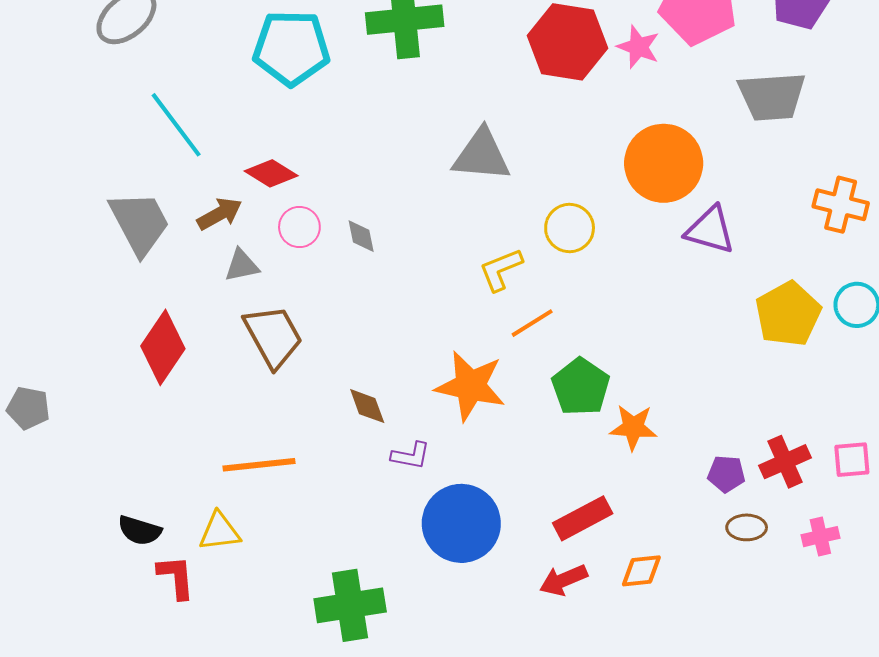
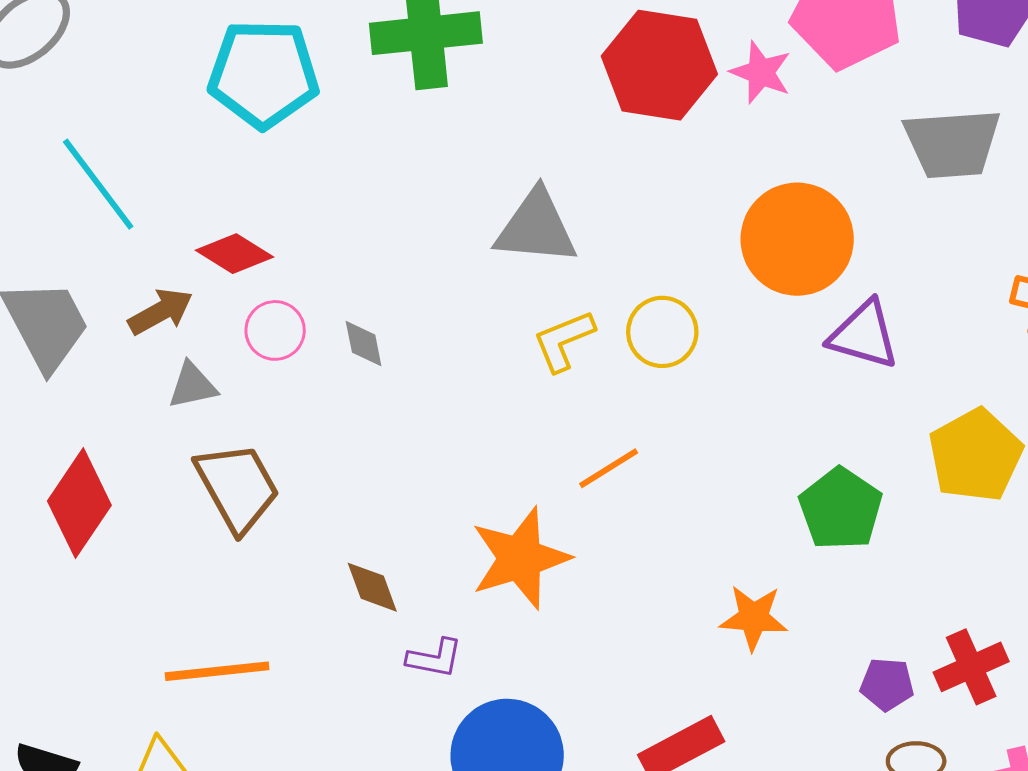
yellow L-shape: (501, 269) -> (564, 341), moved
orange star: (470, 386) -> (520, 558), turned -30
green pentagon: (581, 387) -> (841, 509), moved

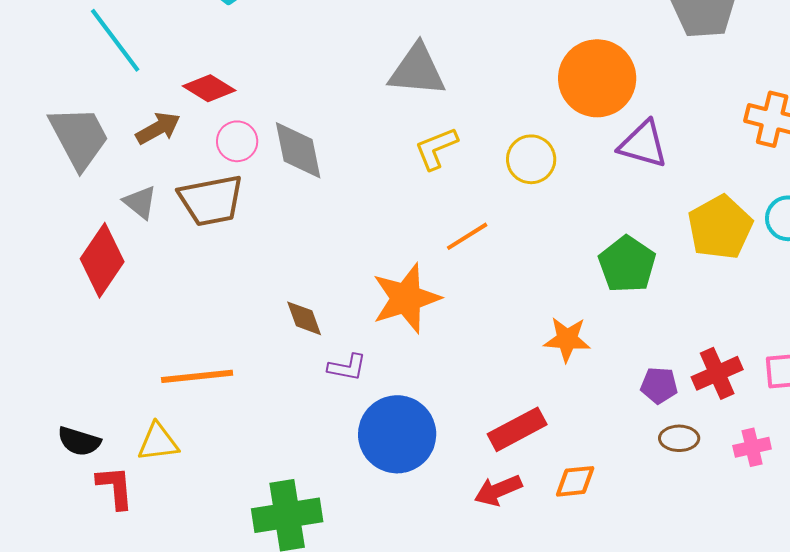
yellow circle: (662, 332) -> (531, 159), moved
gray diamond: (364, 344) -> (298, 150), size x1.8
gray triangle: (192, 386) -> (140, 202), moved, turned 51
brown trapezoid: (237, 487) -> (211, 200), moved, turned 108

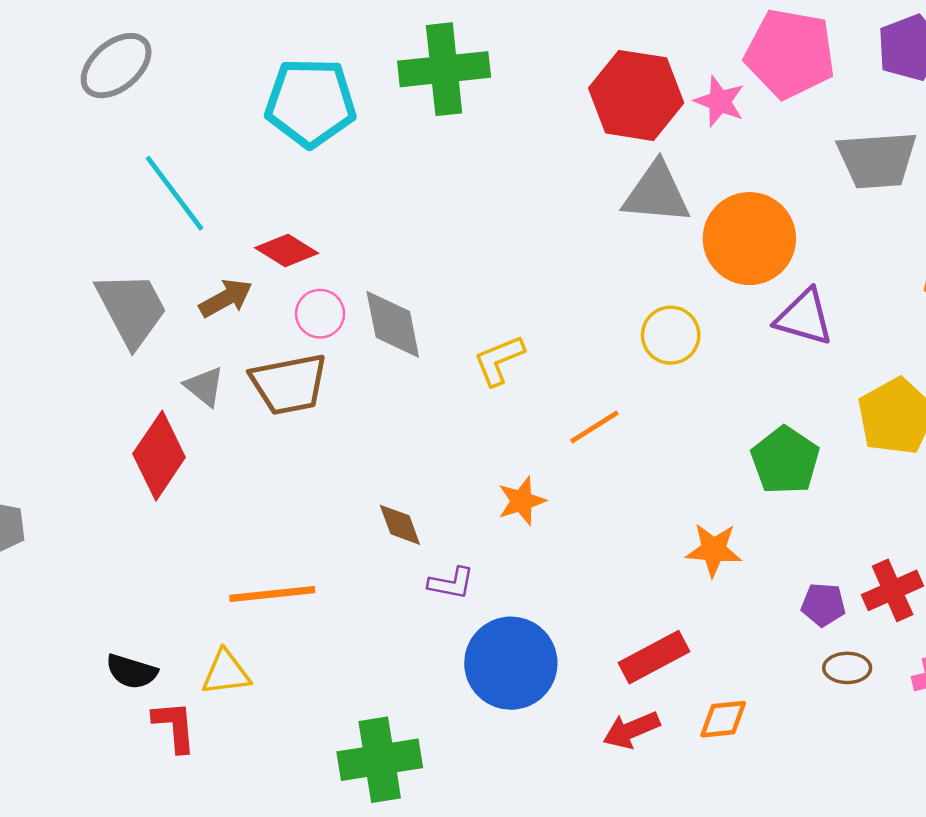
gray triangle: (417, 70) -> (656, 193), moved
yellow L-shape: (436, 148) -> (499, 360), moved
orange star: (406, 298) -> (522, 501), size x0.6

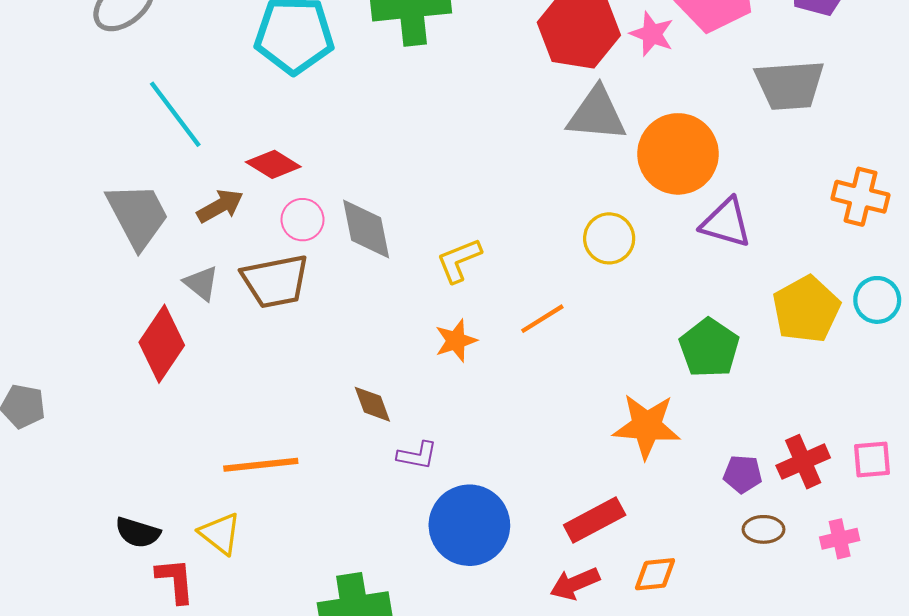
orange star: (522, 501) -> (456, 341), moved
orange star: (714, 550) -> (647, 426), size x1.4
yellow triangle: (226, 673) -> (220, 534), turned 45

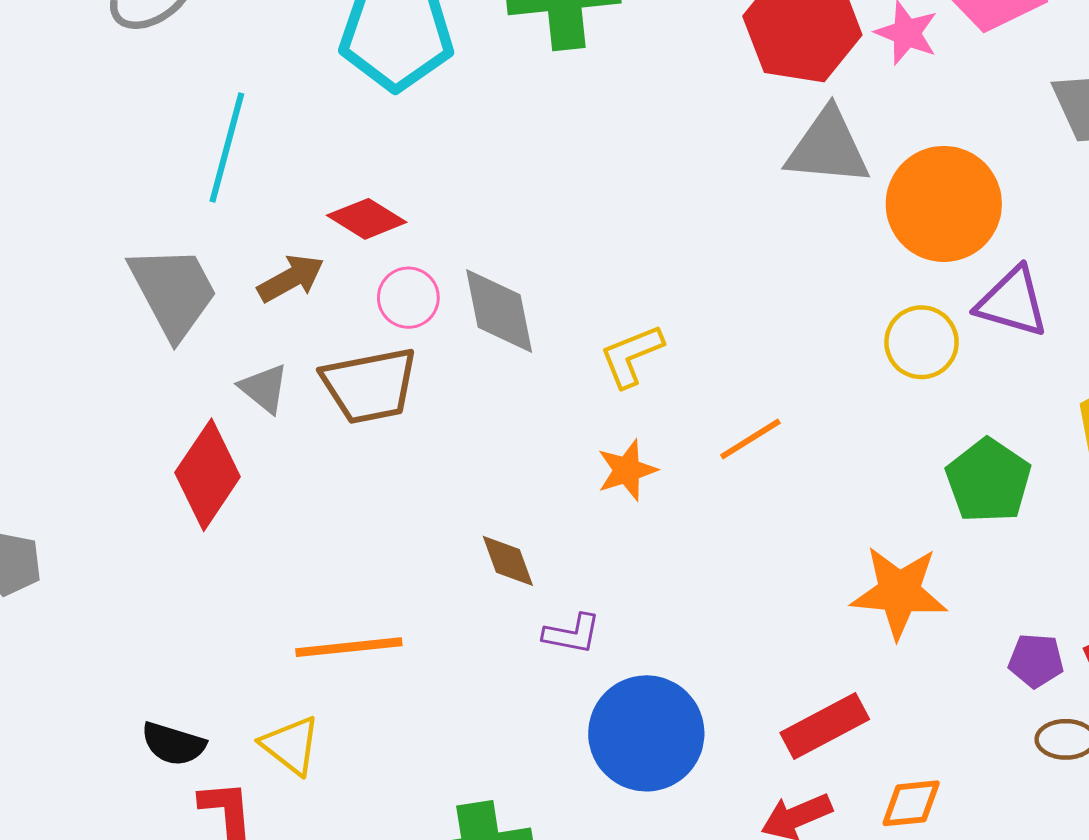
cyan line: (175, 114) -> (227, 147), turned 52
yellow circle: (609, 238) -> (921, 342), moved

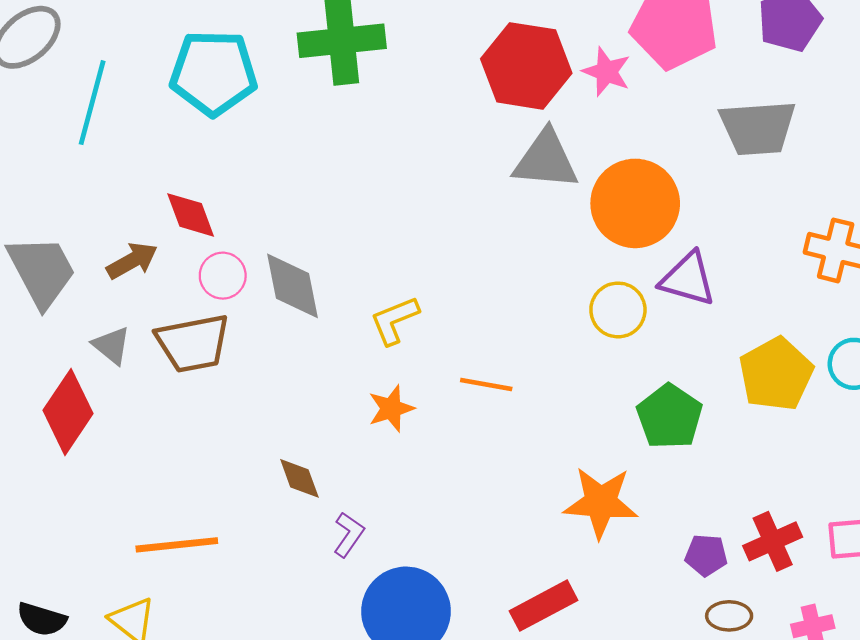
cyan line: (227, 147) -> (92, 103), moved
red diamond: (367, 219) -> (191, 215), turned 38
orange line: (750, 439) -> (486, 384), turned 42
purple L-shape: (572, 634) -> (349, 535), turned -66

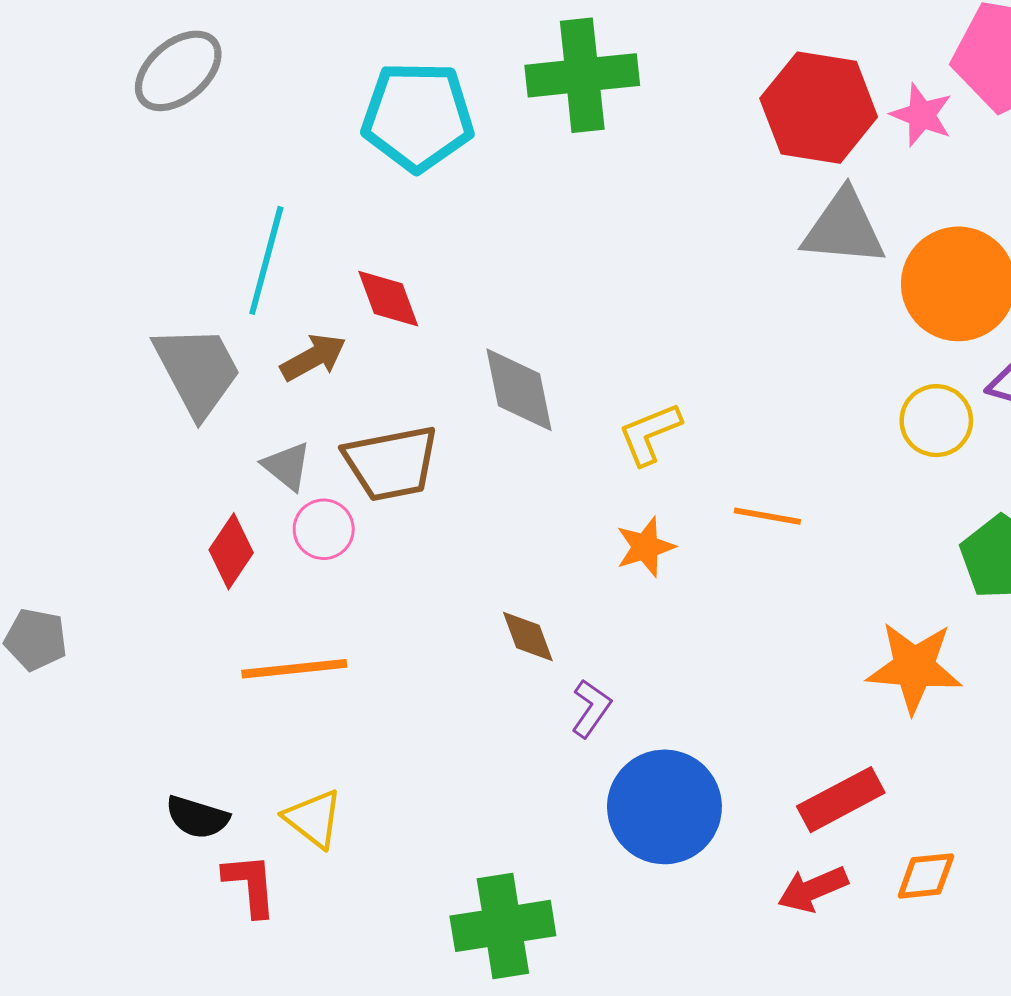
cyan line: (92, 103) -> (266, 260), moved
pink circle: (223, 276) -> (324, 529), moved
red diamond: (68, 412) -> (231, 551), size x0.7
orange line: (177, 545) -> (294, 669), moved

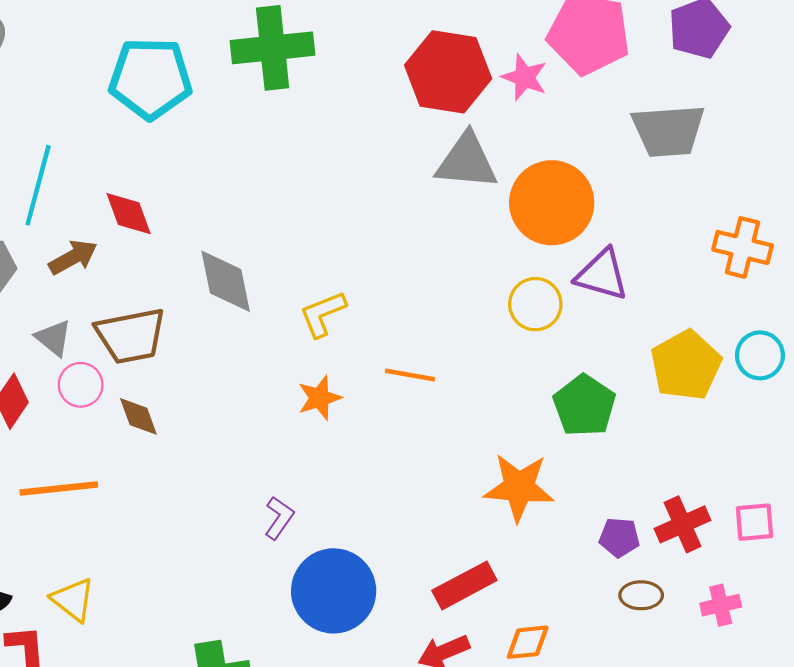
brown diamond: (528, 637) -> (138, 416), moved

